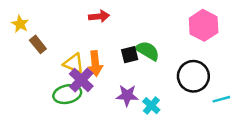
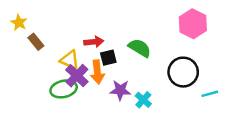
red arrow: (99, 16) -> (94, 42), moved
black square: (130, 55) -> (108, 58), moved
orange arrow: (95, 64) -> (97, 72), moved

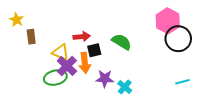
brown rectangle: (36, 42) -> (31, 37), turned 32
black circle: (183, 72) -> (178, 39), moved

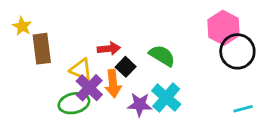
brown rectangle: (31, 37) -> (42, 49), size x1.5
black square: (94, 50) -> (126, 67), turned -32
cyan cross: (125, 87) -> (166, 98), moved, size x1.5

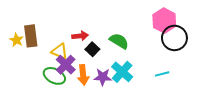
yellow star: (22, 26) -> (16, 40), moved
orange arrow: (113, 84) -> (83, 75), moved
green ellipse: (74, 103) -> (54, 76), turned 40
cyan line: (243, 109) -> (162, 74), moved

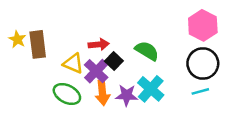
black circle: (174, 38) -> (203, 64), moved
yellow star: (16, 40) -> (17, 39), moved
purple cross: (66, 65) -> (96, 71), moved

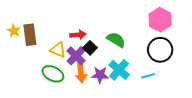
cyan line: (200, 91) -> (148, 76), moved

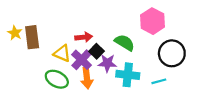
pink hexagon: (160, 20) -> (152, 21), moved
cyan cross: (119, 70) -> (128, 75), turned -35
purple star: (100, 75) -> (107, 63), moved

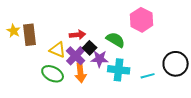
black circle: (172, 53) -> (176, 64), moved

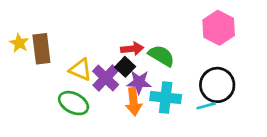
pink hexagon: (142, 20) -> (219, 28), moved
red arrow: (78, 35) -> (132, 49), moved
black circle: (176, 64) -> (217, 85), moved
orange arrow: (81, 73) -> (134, 102), moved

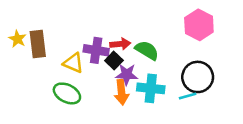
purple cross: (106, 78) -> (96, 50), moved, turned -35

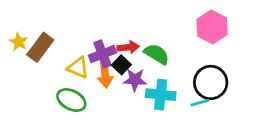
brown rectangle: (38, 44) -> (40, 47), turned 44
purple cross: (96, 50) -> (102, 54), turned -30
orange arrow: (122, 92) -> (105, 74), moved

